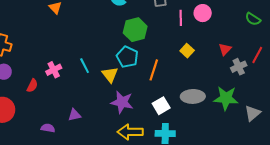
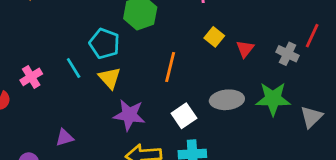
red triangle: (225, 49) -> (245, 49), moved
cyan pentagon: (127, 57) -> (104, 44), moved
gray cross: (239, 67) -> (288, 54), turned -35

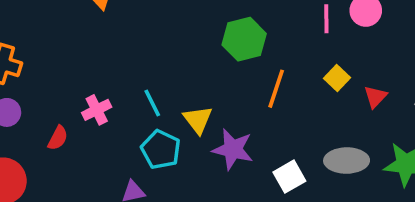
cyan pentagon: (104, 44) -> (161, 150), moved
orange line: (170, 67) -> (276, 89), moved
purple star: (129, 115) -> (233, 149), moved

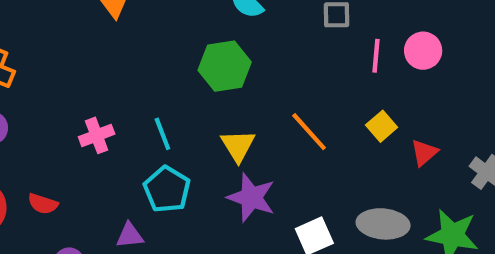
green hexagon: (244, 39) -> (225, 66), moved
orange line: (276, 89) -> (309, 132), turned -66
yellow triangle: (198, 120) -> (238, 146), moved
red semicircle: (58, 138) -> (43, 204), moved, turned 75

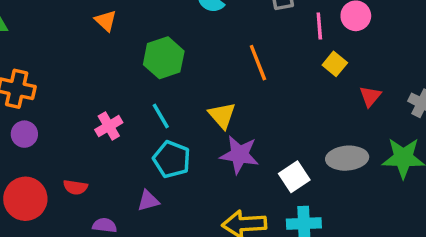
green hexagon: (225, 66) -> (164, 58), moved
yellow square: (382, 126) -> (335, 64), moved
orange line: (309, 132) -> (258, 63), moved, turned 30

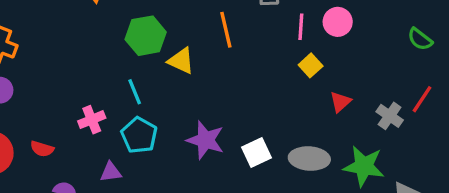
orange line: (258, 63) -> (226, 30), moved
yellow triangle: (222, 115) -> (181, 61), moved, turned -32
pink cross: (109, 126) -> (92, 120), moved
white square: (294, 177) -> (256, 153), moved

